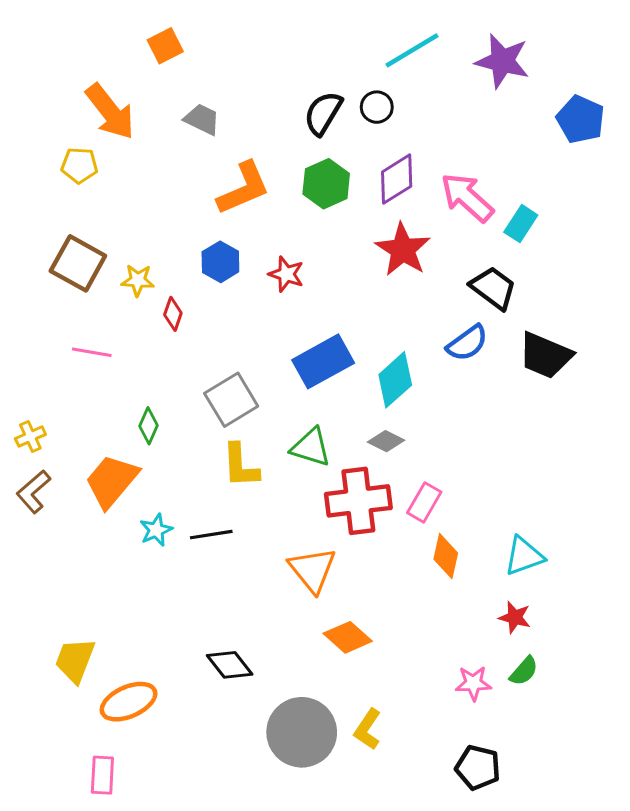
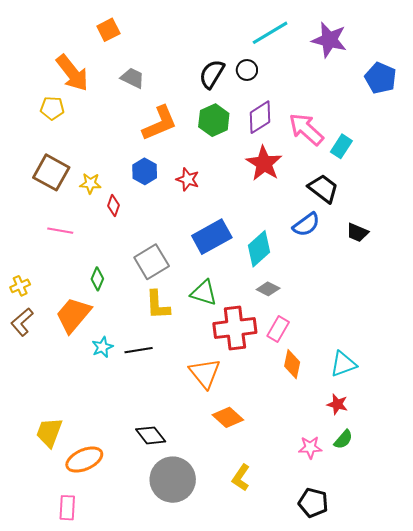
black trapezoid: (545, 355) -> (357, 233), size x0.6
gray diamond: (386, 441) -> (268, 289), moved
gray circle: (302, 732) -> (173, 480), moved

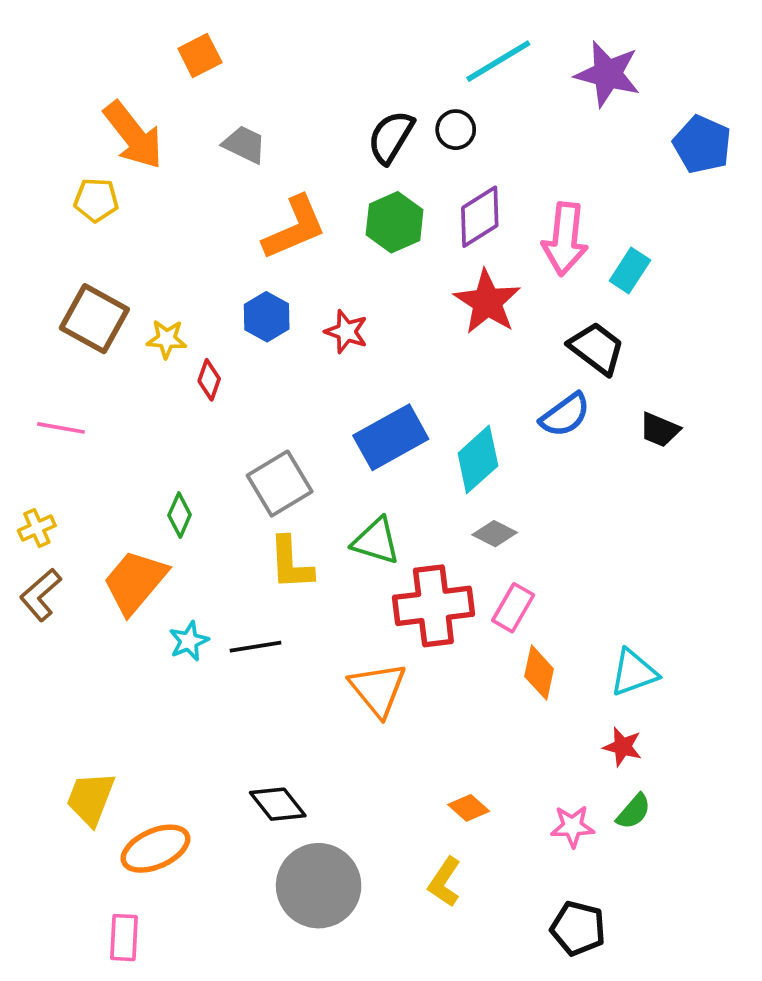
pink arrow: (306, 129) -> (565, 239), turned -126
pink line: (60, 231) -> (61, 428), moved
orange diamond: (228, 417) -> (469, 808), moved, size x0.7

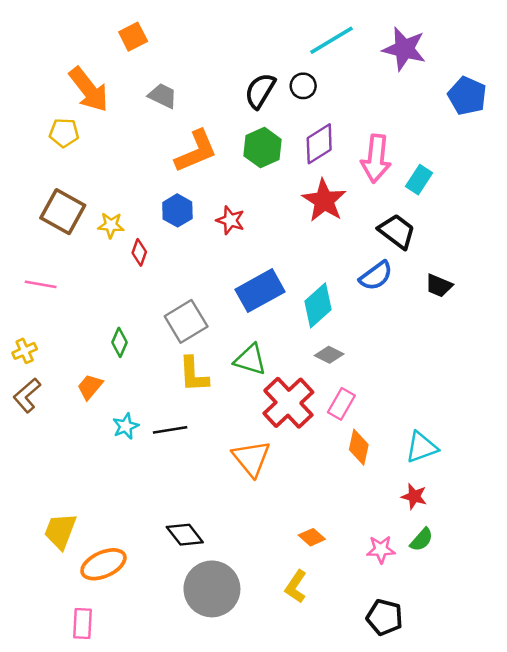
orange trapezoid: (135, 582) -> (90, 387), size x0.6
red cross: (433, 606) -> (288, 403), turned -36

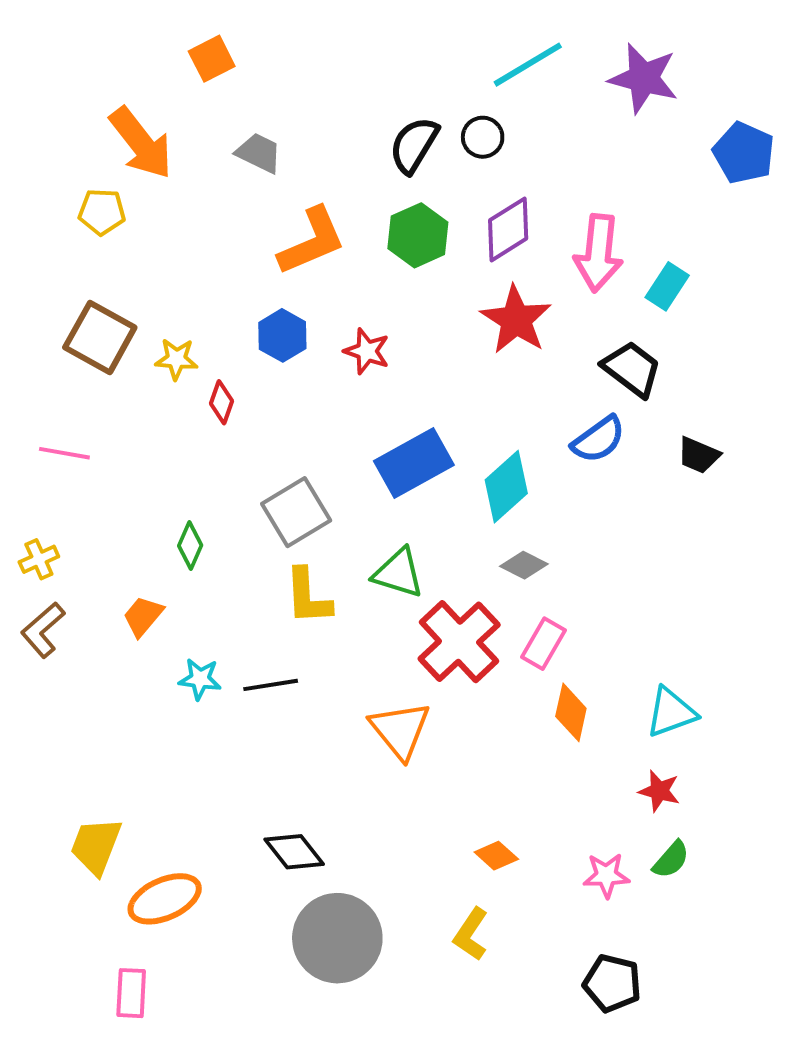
cyan star: (126, 426) -> (200, 679), turned 30

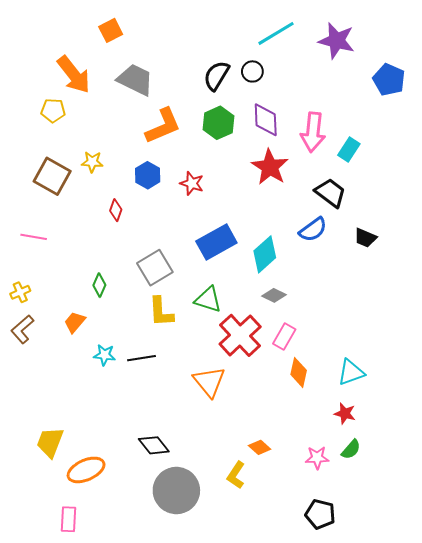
gray trapezoid: (259, 153) -> (135, 80), size x1.5
purple diamond: (508, 229) -> (266, 120), turned -60
yellow star: (176, 359) -> (92, 162), moved
yellow L-shape: (471, 934) -> (236, 475), moved

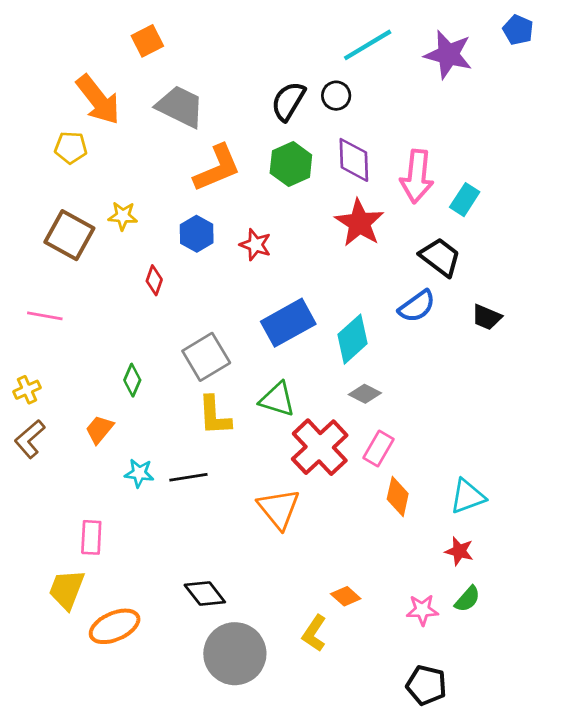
blue pentagon: (389, 80) -> (518, 30), moved, size x0.7
pink rectangle: (69, 519) -> (91, 537), moved

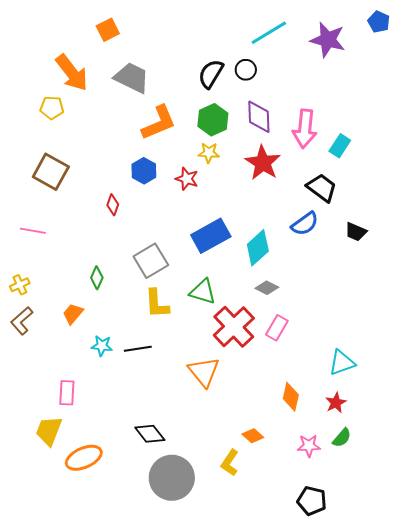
yellow star: (123, 216) -> (209, 153), moved
orange diamond: (398, 496) -> (291, 397), moved
red star: (459, 551) -> (336, 403), turned 30

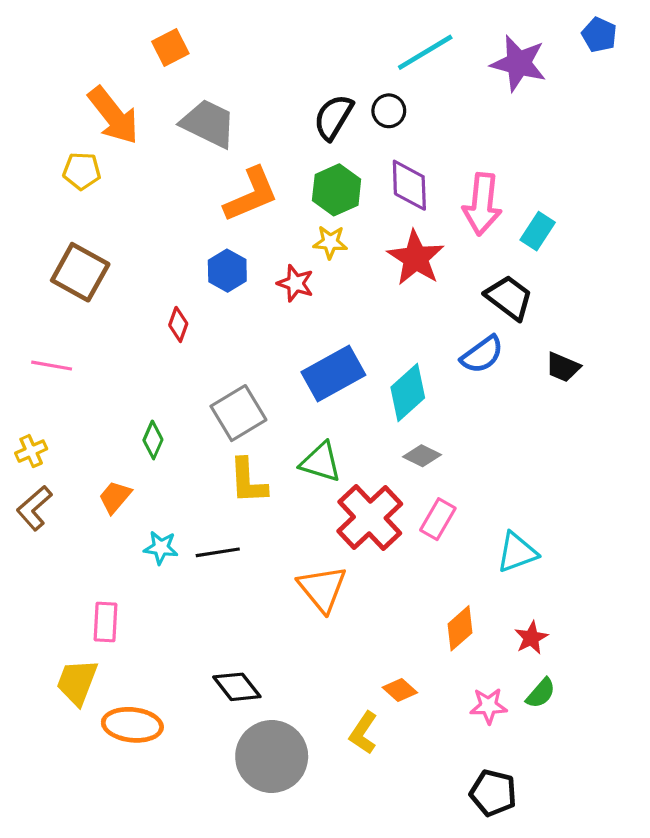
cyan triangle: (342, 363) -> (517, 552), moved
orange diamond: (291, 397) -> (460, 628), turned 36
orange ellipse: (84, 458) -> (132, 725), turned 30

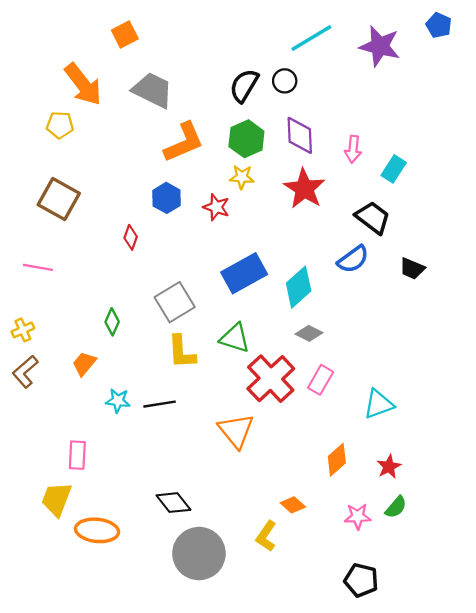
pink arrow: (482, 204) -> (353, 149), size x0.6

